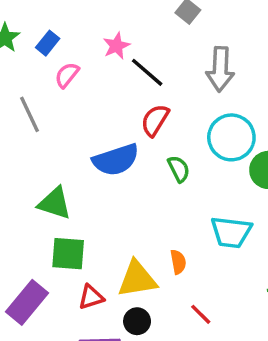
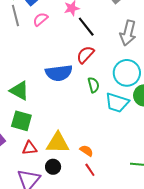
gray line: (30, 114) -> (15, 16), moved
cyan trapezoid: (231, 232) -> (117, 103), moved
orange semicircle: (178, 262) -> (87, 151), moved, turned -56

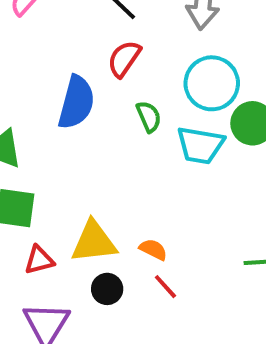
blue semicircle: (59, 73) -> (76, 102), turned -60
black circle: (53, 167) -> (107, 289), moved

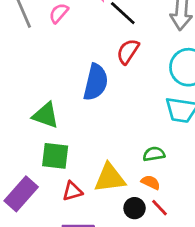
green semicircle: (149, 117) -> (154, 154), moved, turned -75
black circle: (107, 289) -> (135, 208), moved

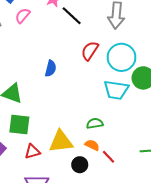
red semicircle: (128, 51) -> (90, 51), moved
blue semicircle: (96, 82) -> (51, 68), size x0.6
red line: (160, 208) -> (109, 157), moved

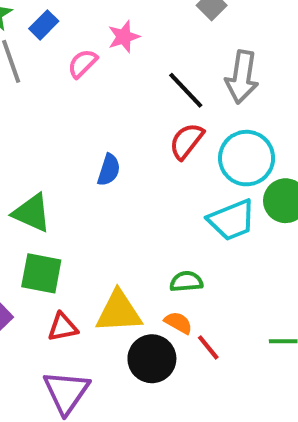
pink semicircle: (23, 16) -> (82, 63), moved
black line: (72, 16) -> (186, 90), moved
cyan trapezoid: (116, 90) -> (232, 220), turned -35
black circle: (80, 165) -> (152, 359), size x1.5

